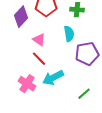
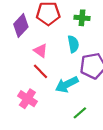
cyan arrow: (53, 78) -> (67, 84), moved
green line: (84, 94) -> (80, 113), moved

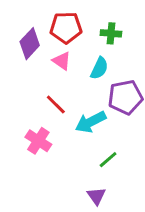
cyan semicircle: (73, 44) -> (99, 68), turned 35
pink triangle: (41, 51) -> (62, 61), moved

